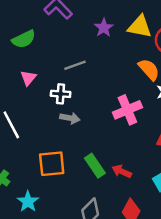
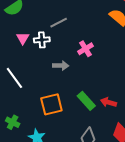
white cross: (61, 94) -> (42, 40), moved
pink cross: (127, 110) -> (86, 49), moved, size x0.7

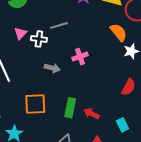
green rectangle: (86, 101) -> (70, 108), turned 42

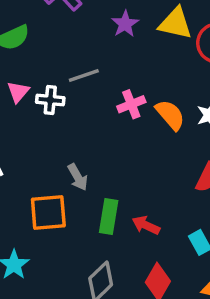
orange semicircle: (119, 32) -> (170, 115), moved
pink cross: (80, 57) -> (131, 104), moved
gray arrow: (52, 68) -> (78, 177), moved, turned 49

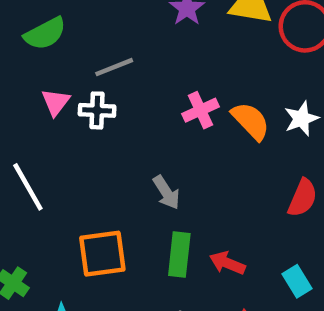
gray line: (84, 75) -> (114, 67), moved
gray arrow: (78, 177) -> (166, 192), moved

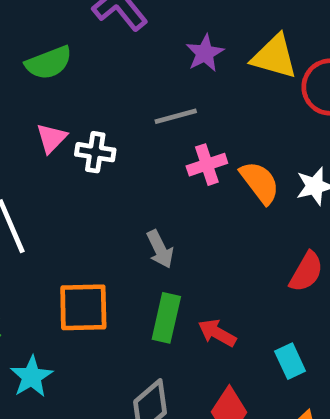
gray line: (114, 67) -> (176, 116), moved

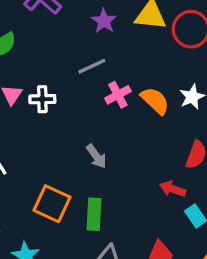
orange square: (83, 307) -> (52, 204), turned 36
green rectangle: (166, 318) -> (94, 214), moved
red arrow: (217, 333) -> (173, 189), moved

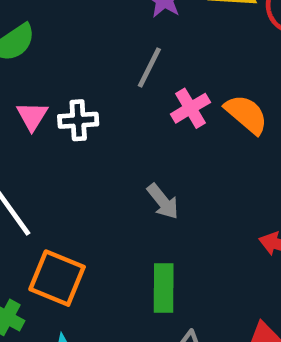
gray line: (92, 66) -> (149, 68), turned -36
orange square: (52, 204) -> (57, 278), moved

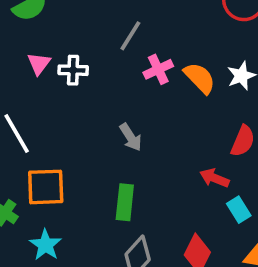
orange square: (57, 278) -> (46, 187), turned -30

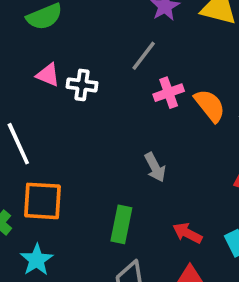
pink triangle: (39, 64) -> (48, 75), turned -50
gray arrow: (131, 137) -> (155, 167), moved
red arrow: (214, 178) -> (187, 233), moved

